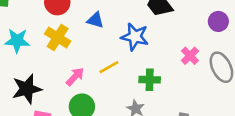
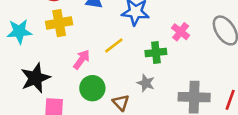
yellow cross: (58, 38) -> (59, 23), turned -35
pink cross: (190, 56) -> (181, 32), moved

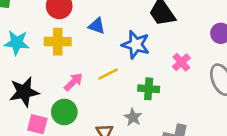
pink cross: (181, 32) -> (181, 62), moved
green circle: (92, 88) -> (64, 112), moved

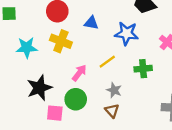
yellow cross: (58, 42) -> (61, 41), turned 30
gray star: (133, 117) -> (114, 90), moved

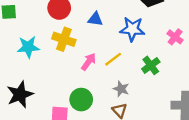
green cross: (143, 69) -> (151, 65), turned -30
pink arrow: (79, 73) -> (89, 62), moved
black star: (39, 88) -> (20, 94), moved

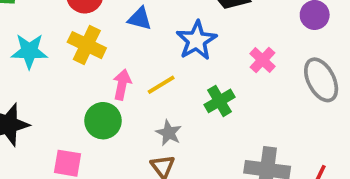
blue star: (132, 29) -> (197, 40), turned 30
pink arrow: (89, 62) -> (122, 85), turned -30
green circle: (81, 100) -> (103, 121), moved

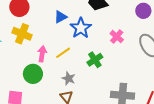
blue triangle: (140, 19) -> (61, 17), moved, turned -40

